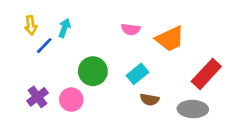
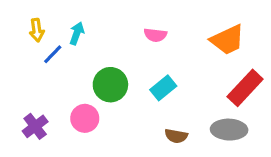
orange trapezoid: (170, 39) -> (227, 40), moved
purple cross: (38, 97) -> (35, 126), moved
brown semicircle: (150, 100) -> (176, 136), moved

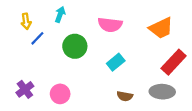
cyan arrow: (77, 33) -> (60, 14), moved
pink semicircle: (155, 35) -> (110, 25), size x1.5
green circle: (110, 85) -> (75, 46), moved
pink circle: (85, 118) -> (60, 94), moved

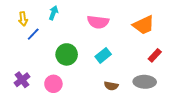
green circle: (75, 46) -> (67, 54), moved
red rectangle: (174, 62) -> (155, 55), size x0.6

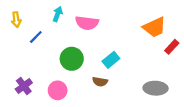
yellow arrow: (23, 19) -> (16, 20), moved
pink semicircle: (98, 22) -> (87, 23), moved
red rectangle: (155, 55) -> (172, 47), moved
brown semicircle: (111, 86) -> (100, 82), moved

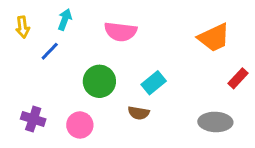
cyan arrow: (58, 14) -> (65, 20), moved
red rectangle: (172, 47) -> (238, 78), moved
purple cross: (24, 86) -> (33, 119), turned -35

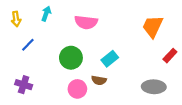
orange trapezoid: (214, 38) -> (153, 27), turned 140
blue line: (50, 51) -> (28, 45), moved
pink circle: (80, 125) -> (77, 89), moved

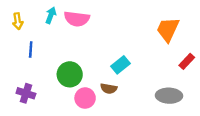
pink semicircle: (86, 22) -> (77, 19), moved
blue line: (28, 45) -> (31, 50), turned -40
green circle: (71, 58) -> (70, 74), moved

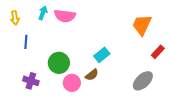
brown semicircle: (109, 89) -> (92, 75), turned -48
purple cross: (26, 93) -> (31, 81), moved
gray ellipse: (169, 96) -> (143, 81), turned -45

